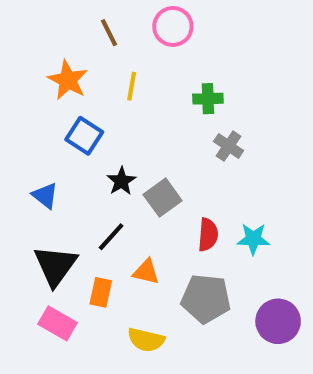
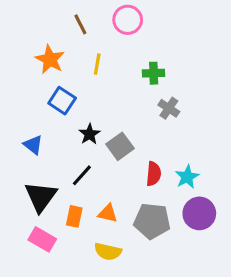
cyan star: (253, 239) -> (187, 177), turned -30
orange triangle: (146, 272) -> (108, 213), moved
purple circle: (278, 321) -> (199, 213), moved

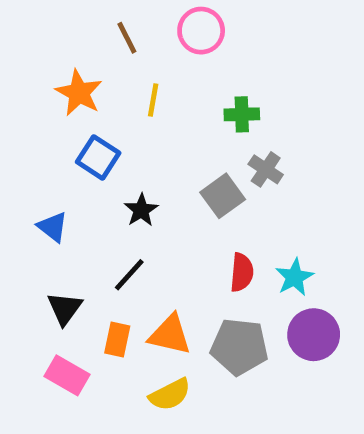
gray square: (120, 146) -> (223, 196), moved
black triangle: (41, 197) -> (65, 308), size x0.7
orange triangle: (108, 213) -> (170, 335), size x1.4
yellow semicircle: (108, 252) -> (170, 395), turned -40

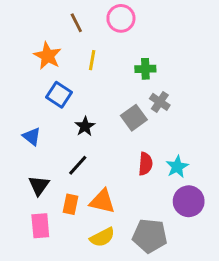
gray pentagon: (239, 347) -> (150, 236), moved
pink rectangle: (67, 375) -> (40, 226), turned 55

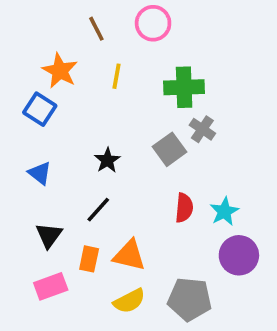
green cross: (145, 69) -> (184, 87), size x1.5
blue square: (59, 95) -> (40, 109), moved
pink rectangle: (40, 226) -> (51, 286), turned 75

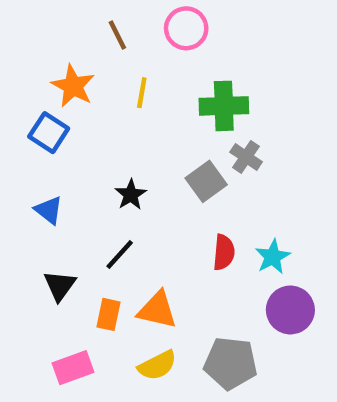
pink rectangle: (51, 286) -> (73, 368), moved

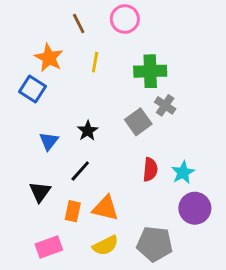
blue triangle: (49, 210) -> (49, 141), moved, turned 30

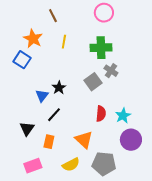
pink circle: (125, 19) -> (104, 13), moved
blue triangle: (49, 141) -> (42, 96), moved
orange triangle: (105, 208) -> (84, 140), moved, turned 30

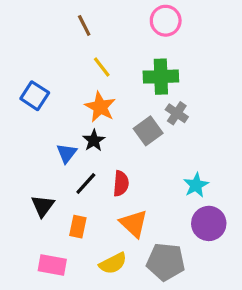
orange star: (33, 39) -> (100, 107), moved
yellow line: (64, 42) -> (102, 67), turned -48
red semicircle: (101, 114) -> (121, 184), moved
pink rectangle: (33, 166) -> (52, 265), turned 30

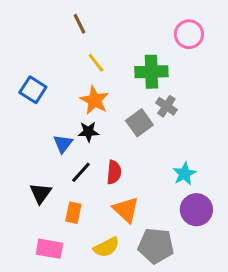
pink circle: (166, 21) -> (189, 34), moved
black star: (94, 140) -> (88, 132), turned 30

